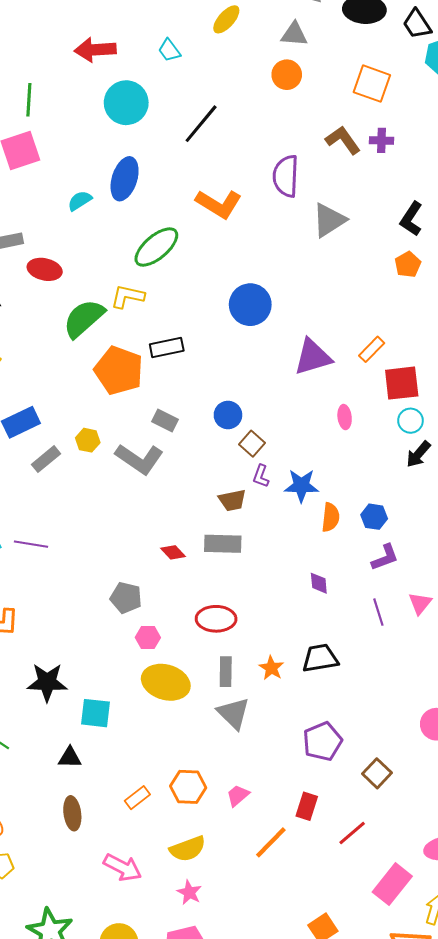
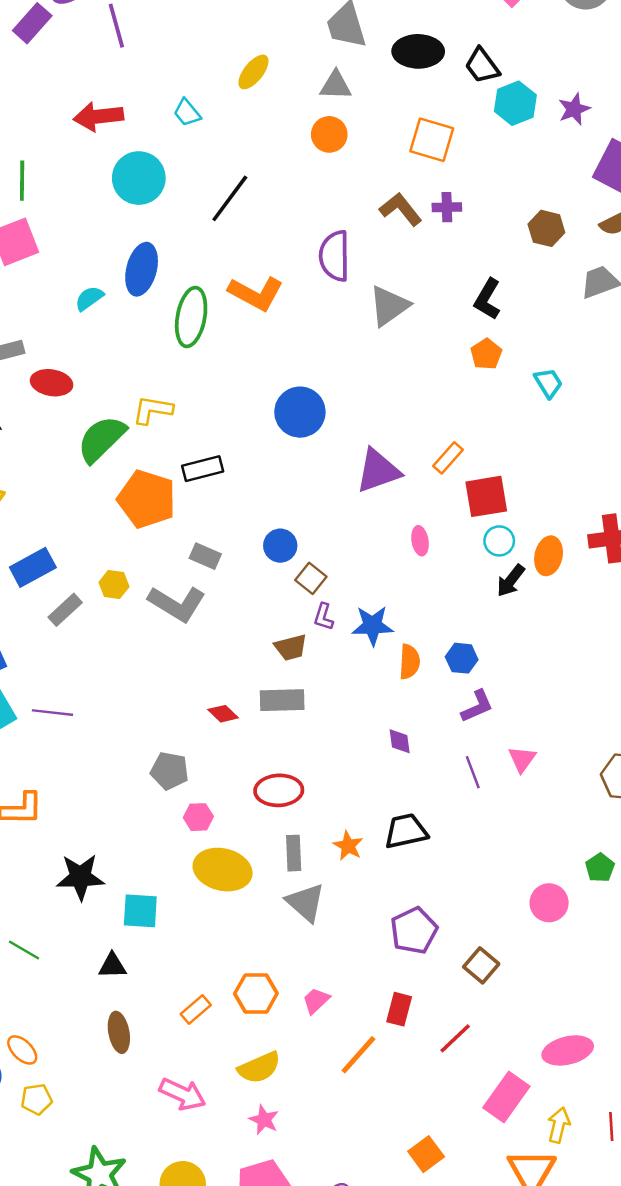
green ellipse: (156, 247) -> (191, 317), moved, turned -36

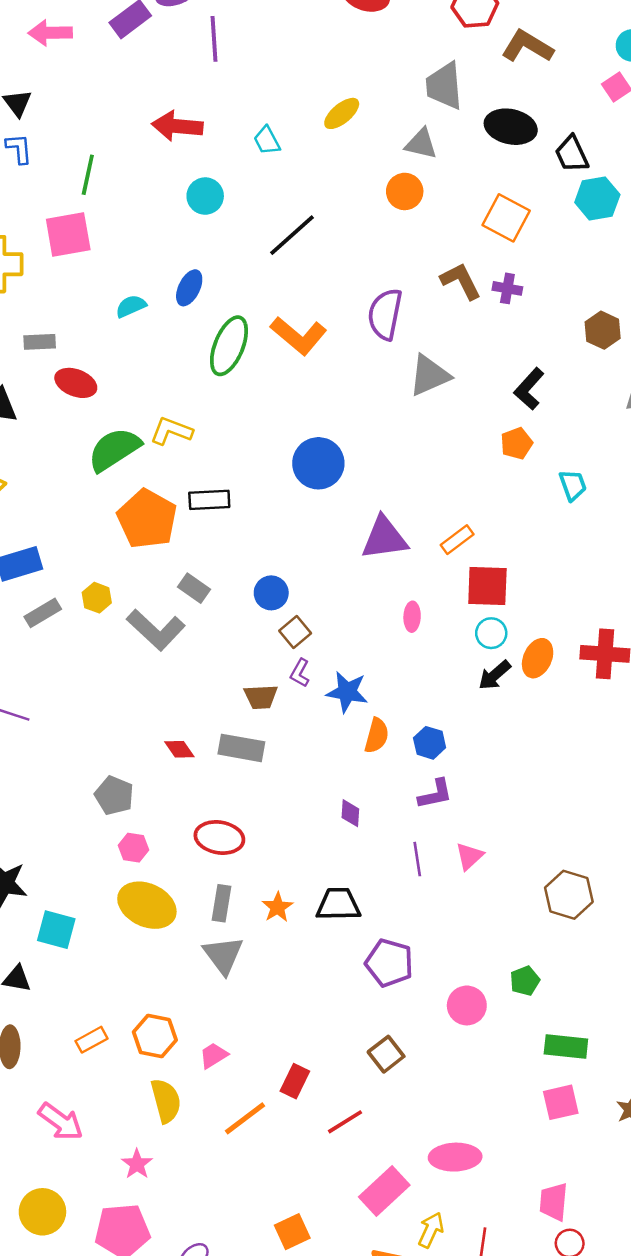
cyan circle: (139, 178) -> (205, 196), size x0.7
blue ellipse: (142, 269) -> (189, 288), size x0.7
purple pentagon: (414, 931) -> (389, 963), moved, turned 30
yellow semicircle: (259, 1068) -> (166, 1101), moved, turned -93

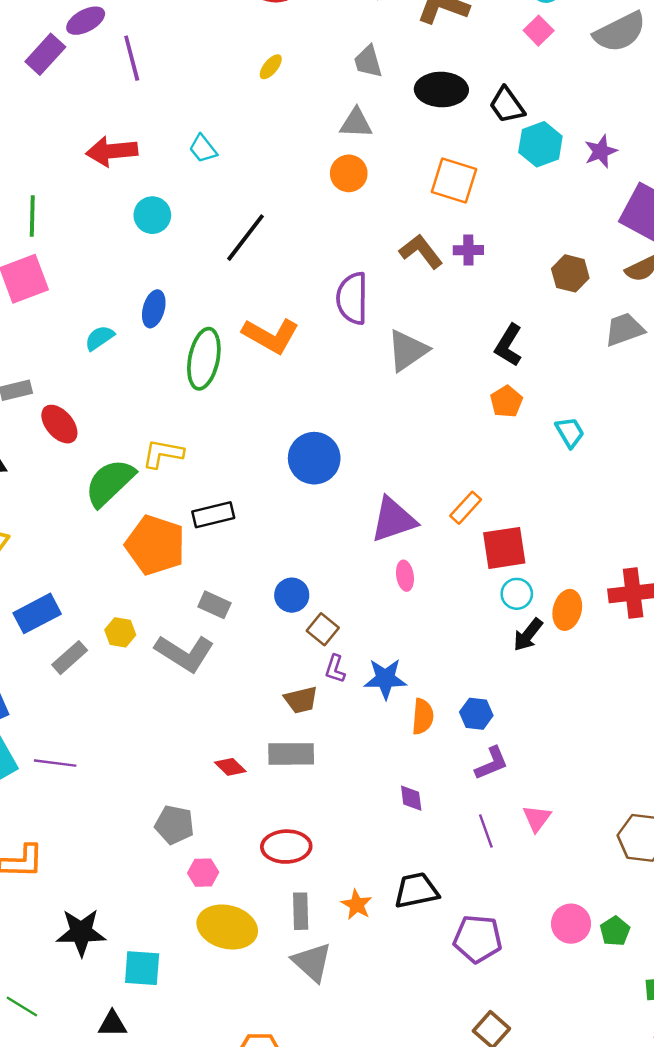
gray trapezoid: (444, 86) -> (368, 62), size x0.7
yellow ellipse: (342, 113) -> (271, 67), moved, size x0.7
red ellipse: (76, 383) -> (59, 424), turned 39
pink ellipse: (412, 617) -> (405, 576), moved
pink circle: (467, 1005) -> (571, 924), moved

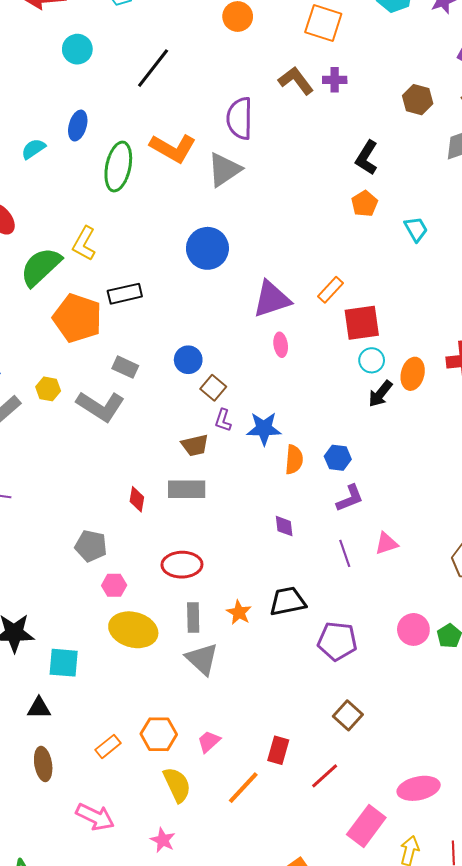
gray triangle: (407, 351) -> (224, 170), moved
yellow L-shape: (163, 454) -> (84, 244), turned -72
red diamond: (230, 767) -> (137, 499), turned 55
pink triangle: (537, 818) -> (386, 543), turned 35

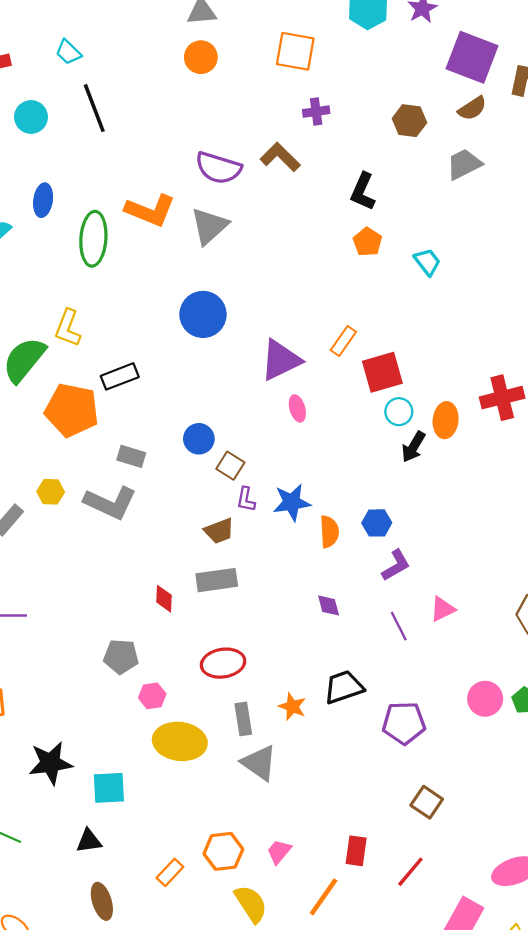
black line: (153, 68) -> (94, 108), moved, turned -51
brown L-shape: (296, 81) -> (280, 157), moved
purple semicircle: (240, 118) -> (218, 168), turned -66

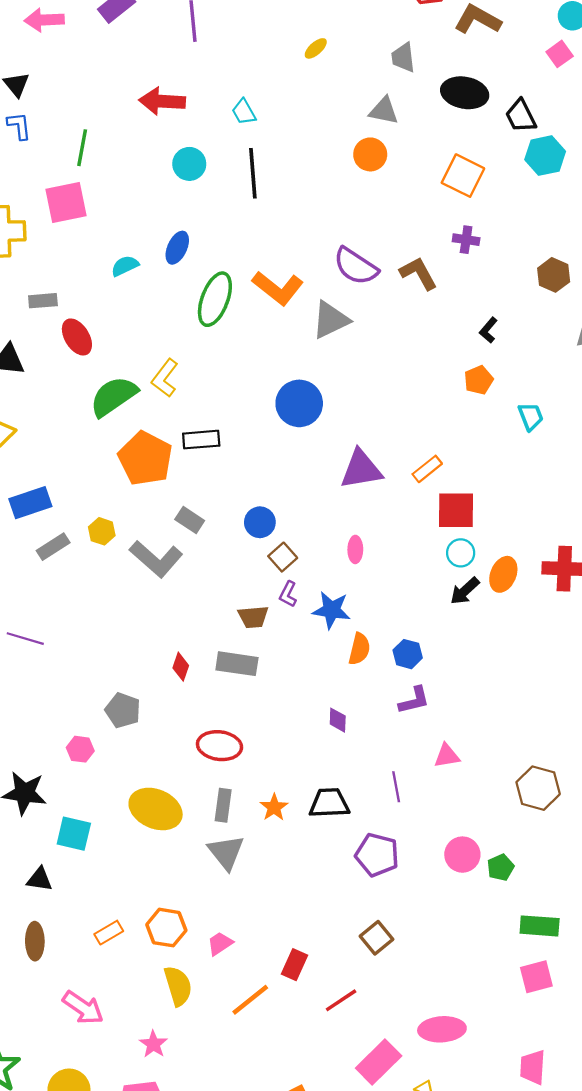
black L-shape: (363, 192) -> (488, 330), size x0.7
pink ellipse: (297, 408) -> (355, 549), moved
purple line: (399, 626) -> (396, 787), moved
pink hexagon: (152, 696) -> (80, 749), moved

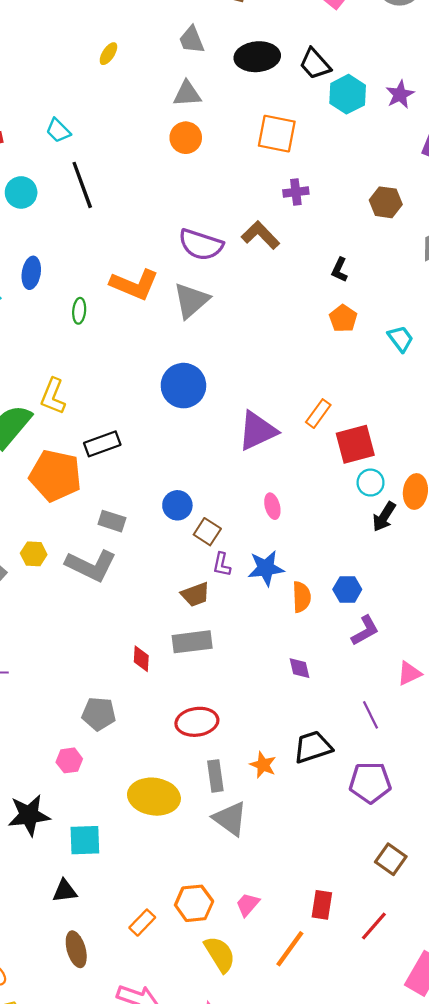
green ellipse: (215, 299) -> (79, 311), size x0.5

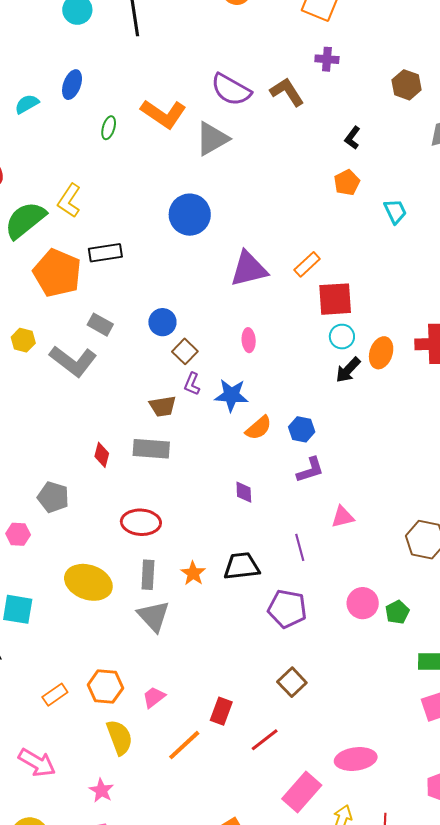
orange semicircle: (302, 597) -> (259, 428), turned 40

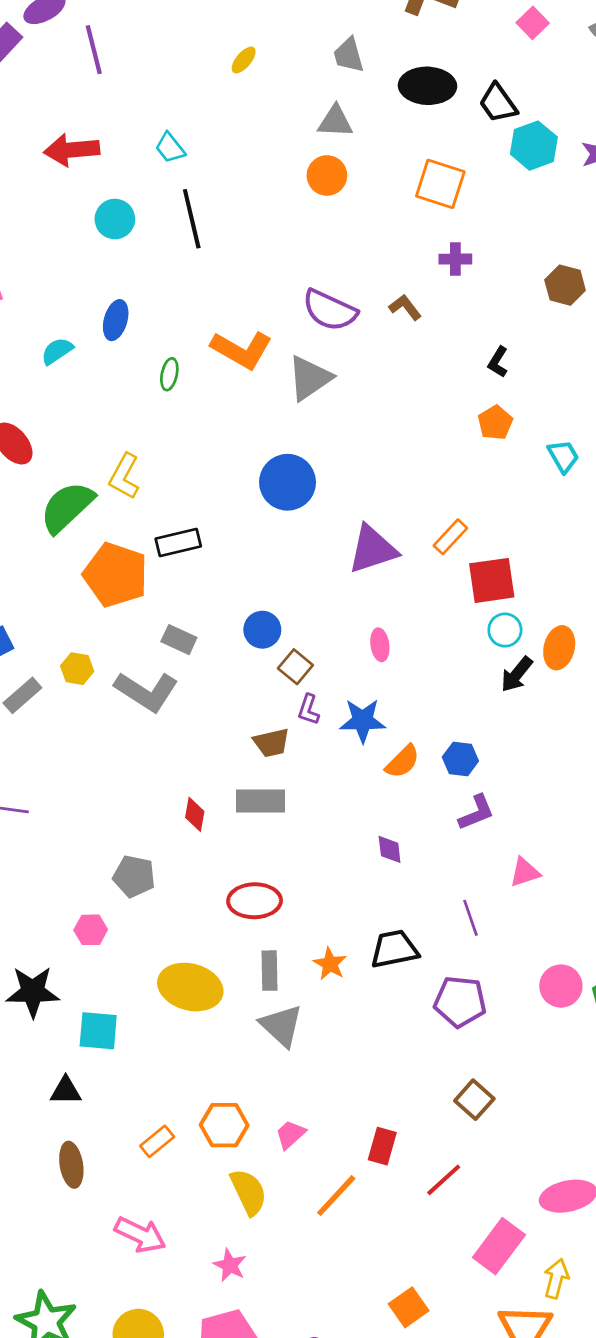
brown L-shape: (287, 92) -> (405, 307), size x0.7

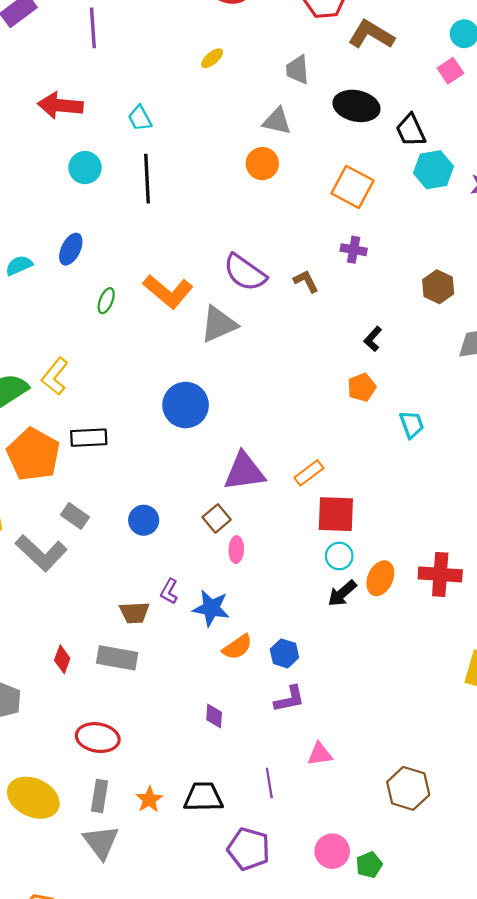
brown square: (295, 667) -> (217, 518), moved

